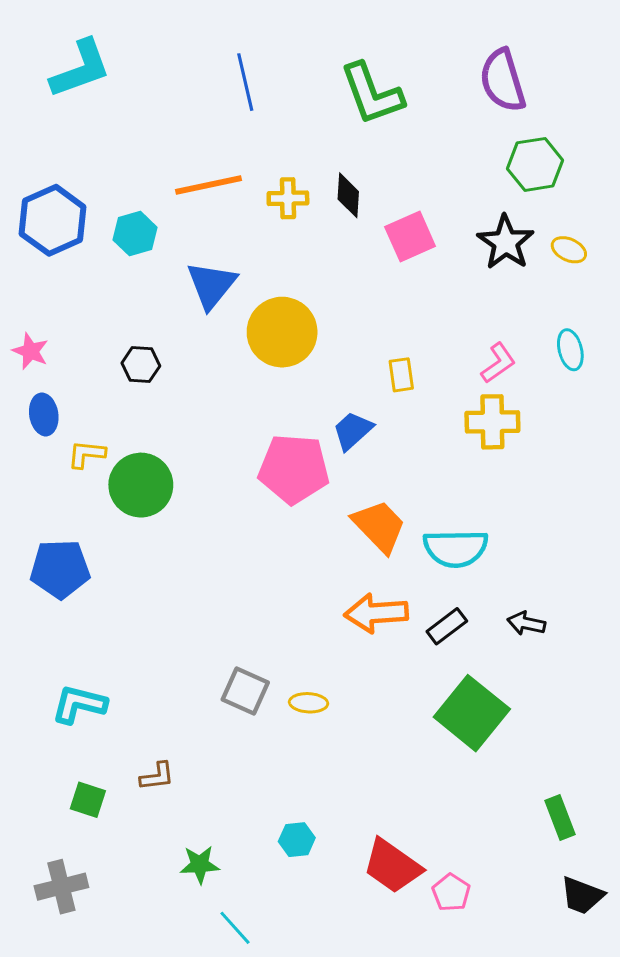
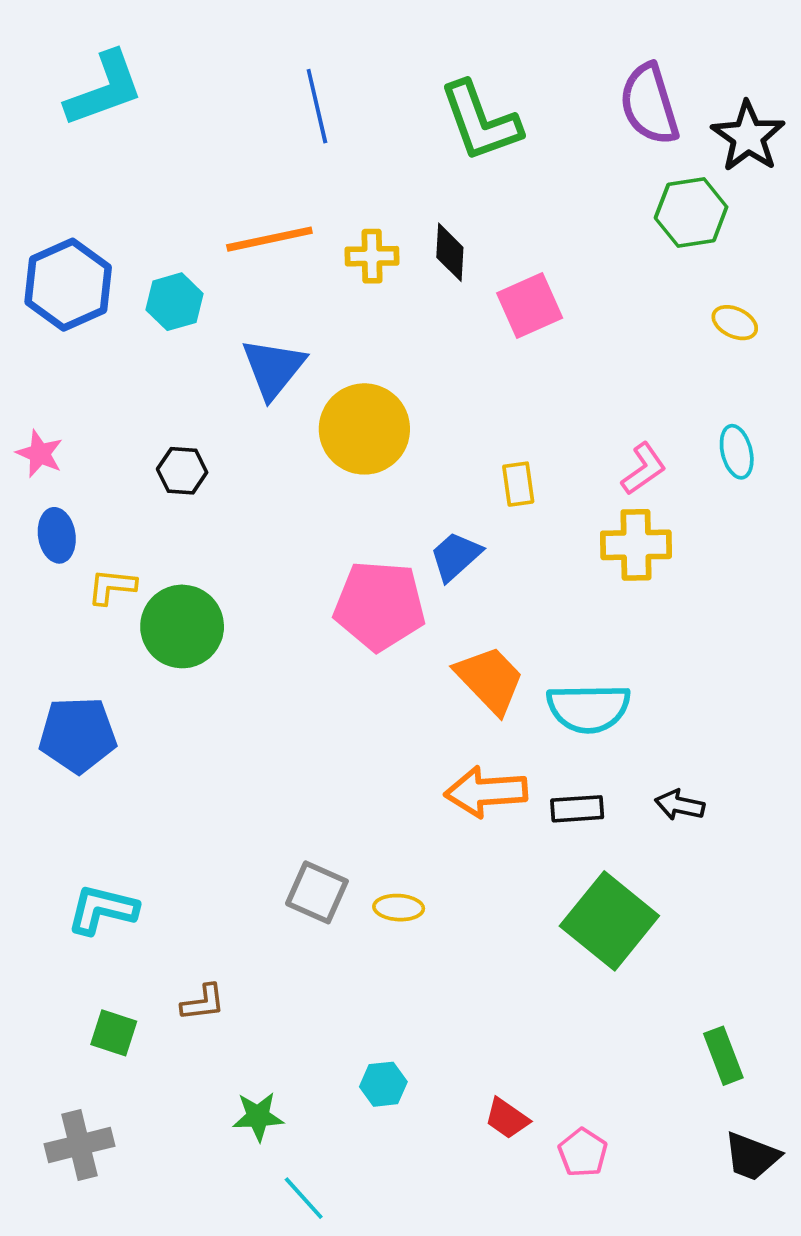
black star: (506, 242) -> (748, 136), moved
black rectangle: (447, 626) -> (577, 809), turned 33
red trapezoid: (392, 866) -> (507, 1118), size x0.6

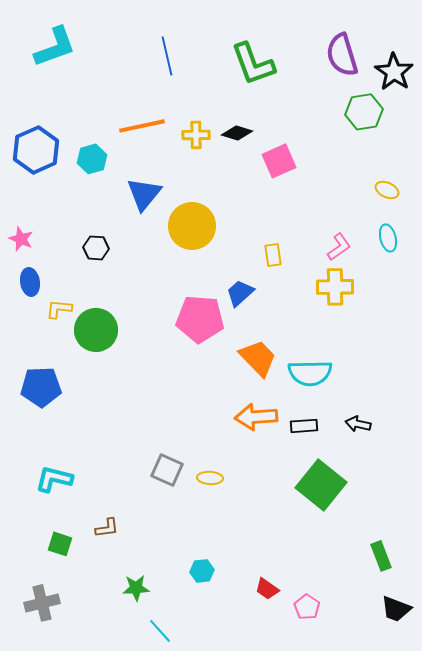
black diamond: (450, 252) -> (237, 133), turned -76
yellow ellipse: (735, 323) -> (387, 190), moved

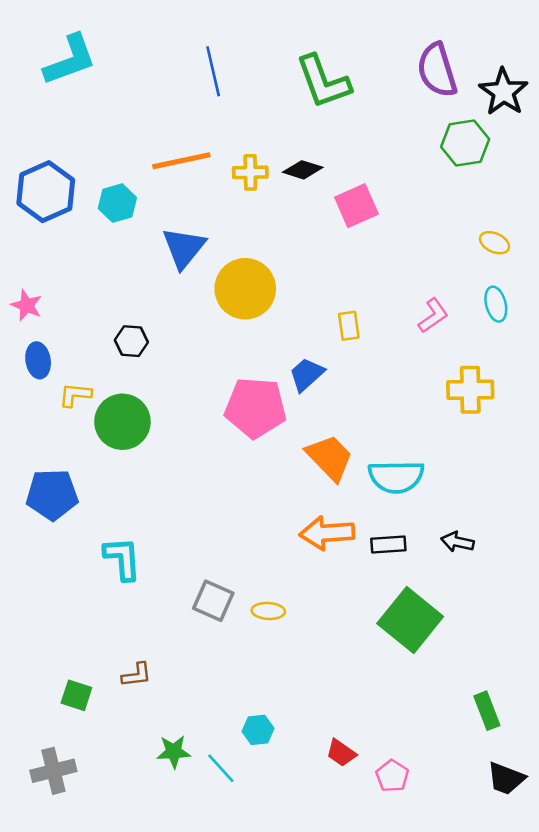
black hexagon: (96, 248) -> (131, 341), moved
yellow cross: (335, 287) -> (470, 390), moved
cyan L-shape: (54, 479) -> (122, 559), moved, turned 72
cyan line: (160, 631) -> (221, 768), moved

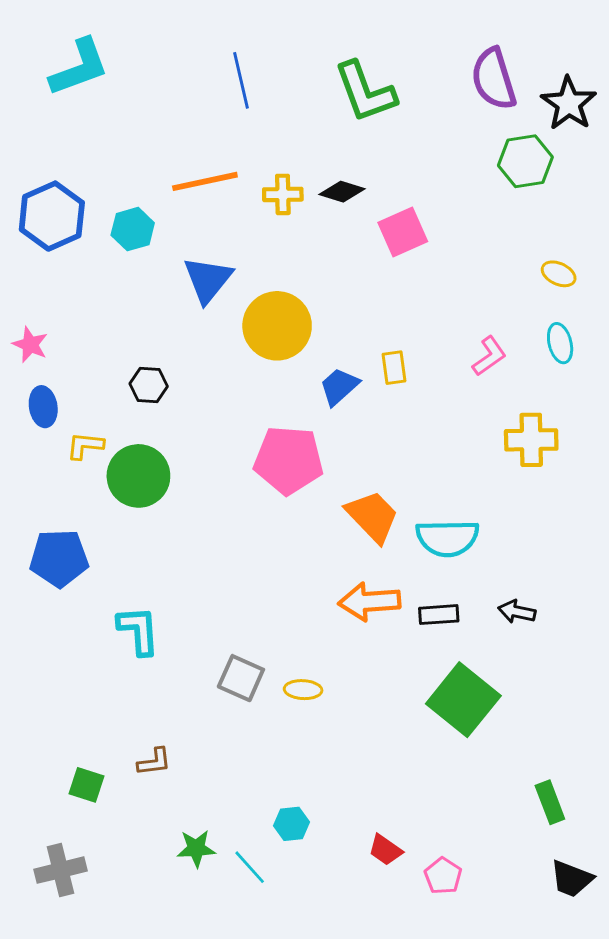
blue trapezoid: (307, 374) -> (339, 386), moved

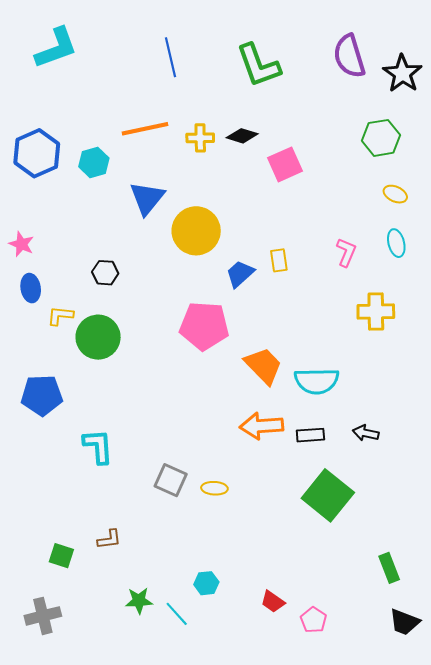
green hexagon: (525, 161) -> (381, 138), moved
pink L-shape: (489, 356) -> (346, 252), turned -32

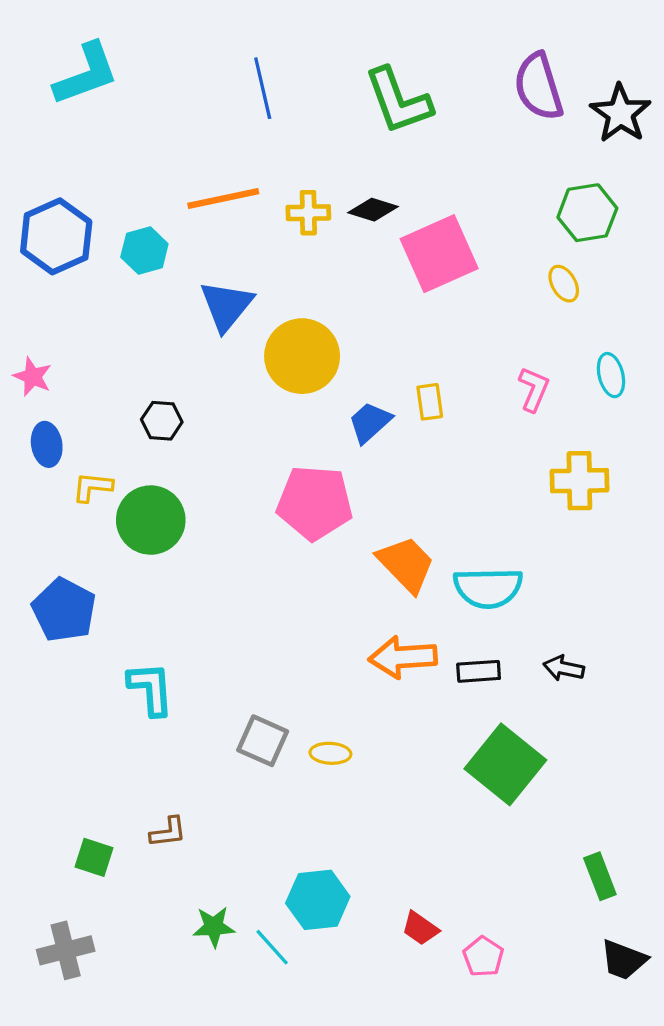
pink square: (285, 164) -> (439, 254), size x1.4
yellow ellipse: (395, 194) -> (564, 284), moved, turned 35
blue pentagon: (42, 395) -> (64, 610), turned 30
cyan hexagon: (206, 583) -> (318, 900), size x1.6

